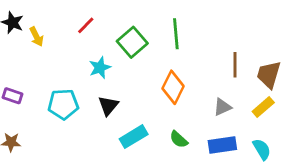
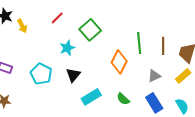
green line: (176, 34) -> (139, 43), moved
cyan pentagon: (63, 104) -> (41, 74), turned 30
blue rectangle: (222, 145) -> (154, 103), turned 66

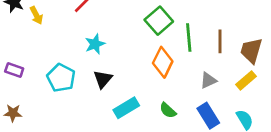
green square: (90, 30) -> (159, 21), moved

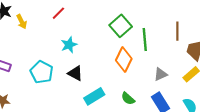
brown line: (220, 41) -> (177, 31), moved
black triangle: (103, 79) -> (75, 73), turned -42

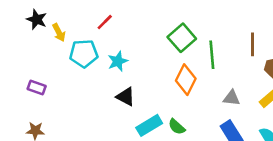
cyan pentagon: (42, 72) -> (84, 53), moved, turned -30
gray triangle: (161, 74) -> (232, 98), turned 32
green semicircle: (128, 98) -> (177, 127), moved

